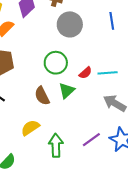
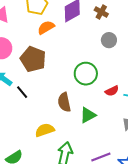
gray circle: (70, 24) -> (109, 40), size x0.6
green triangle: (67, 91) -> (88, 115), moved

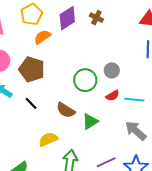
gray circle: (109, 40) -> (112, 70), moved
black line: (22, 92) -> (31, 103), moved
brown semicircle: (64, 102) -> (66, 110), turned -42

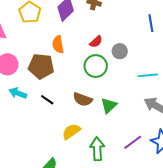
orange semicircle: (42, 37) -> (58, 44), moved, turned -54
red semicircle: (113, 96) -> (96, 42), moved

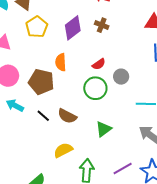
brown semicircle: (83, 99) -> (67, 116), moved

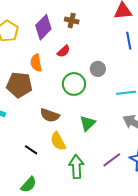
red semicircle: (99, 64) -> (64, 51), moved
black line: (43, 116) -> (31, 150), moved
yellow semicircle: (63, 150) -> (58, 141), moved, turned -84

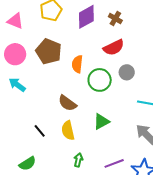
red semicircle: (64, 51) -> (114, 48), moved, size x1.5
orange semicircle: (36, 63) -> (77, 64), moved
brown pentagon: (19, 85) -> (49, 51), moved
green arrow: (76, 167) -> (78, 160), size x0.6

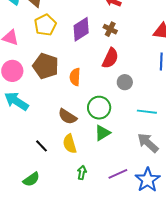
red semicircle: (114, 48) -> (110, 58), turned -35
green circle: (100, 80) -> (99, 108), moved
cyan arrow: (17, 85) -> (16, 101), size x1.4

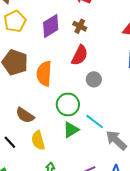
orange semicircle: (75, 77) -> (44, 74), size x1.4
cyan line: (147, 112) -> (95, 122), moved, turned 30
brown semicircle: (67, 117) -> (25, 115), moved

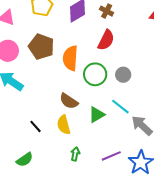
gray circle: (94, 79) -> (123, 75), moved
green circle: (68, 104) -> (95, 74), moved
brown semicircle: (25, 115) -> (69, 101), moved

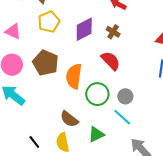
red semicircle: (106, 40) -> (111, 61), turned -75
cyan line: (120, 107) -> (122, 117), moved

